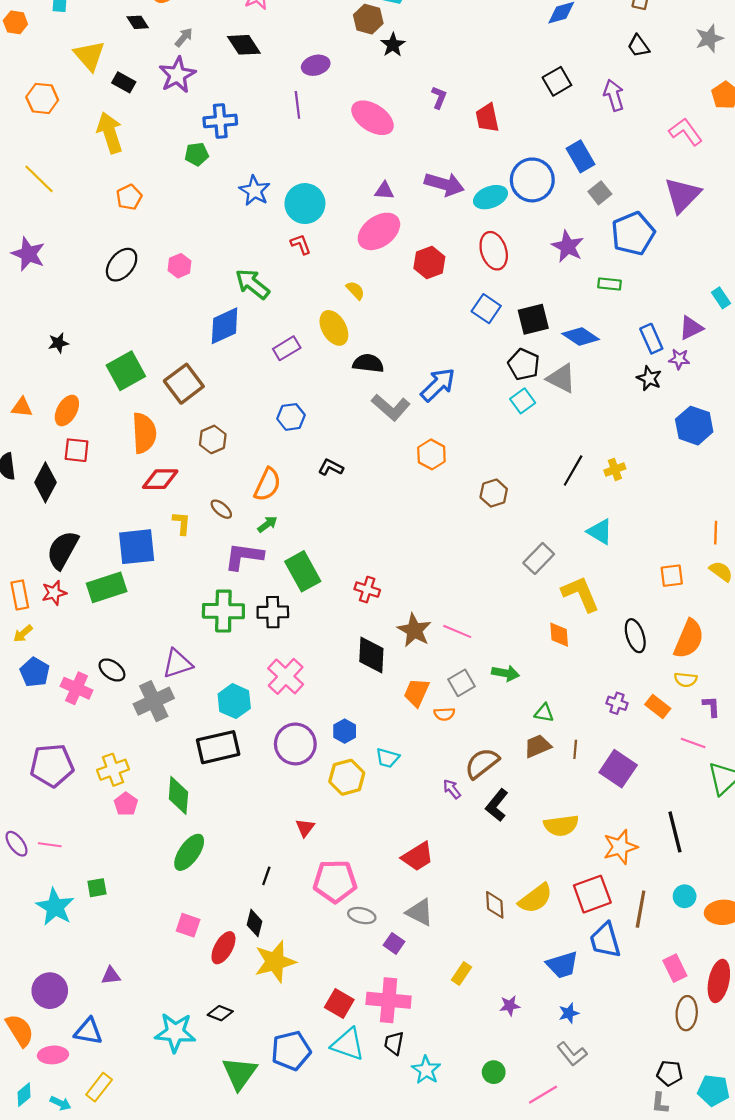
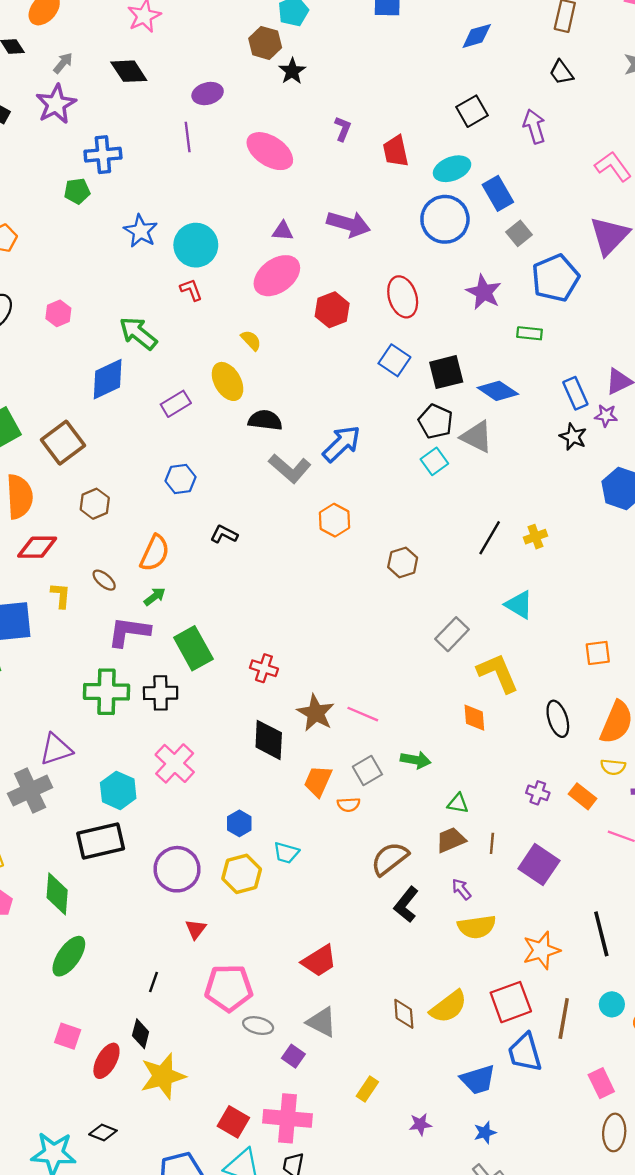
cyan ellipse: (490, 197) -> (452, 169), moved
purple circle: (295, 744) -> (177, 869), moved
purple arrow: (452, 789) -> (461, 889), moved

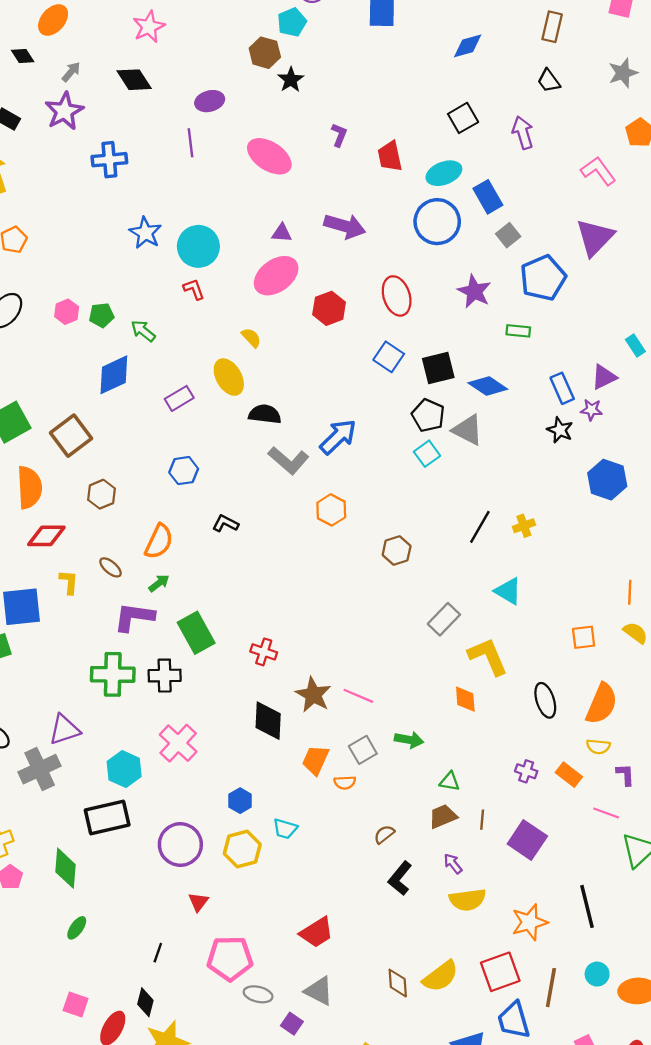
green pentagon: (77, 191) -> (101, 315), moved
green arrow: (138, 333) -> (143, 331), size x0.7
brown semicircle: (390, 859) -> (384, 834), size x0.6
green ellipse: (69, 956) -> (77, 928), size x0.6

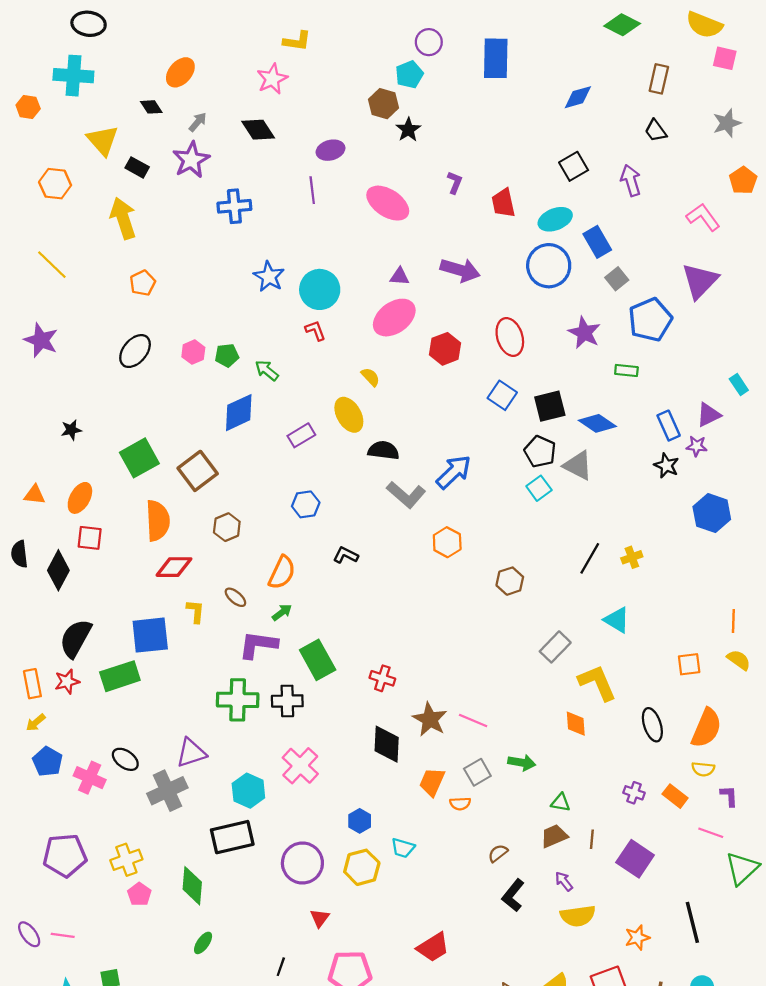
orange star: (530, 922) -> (637, 938), size x0.7

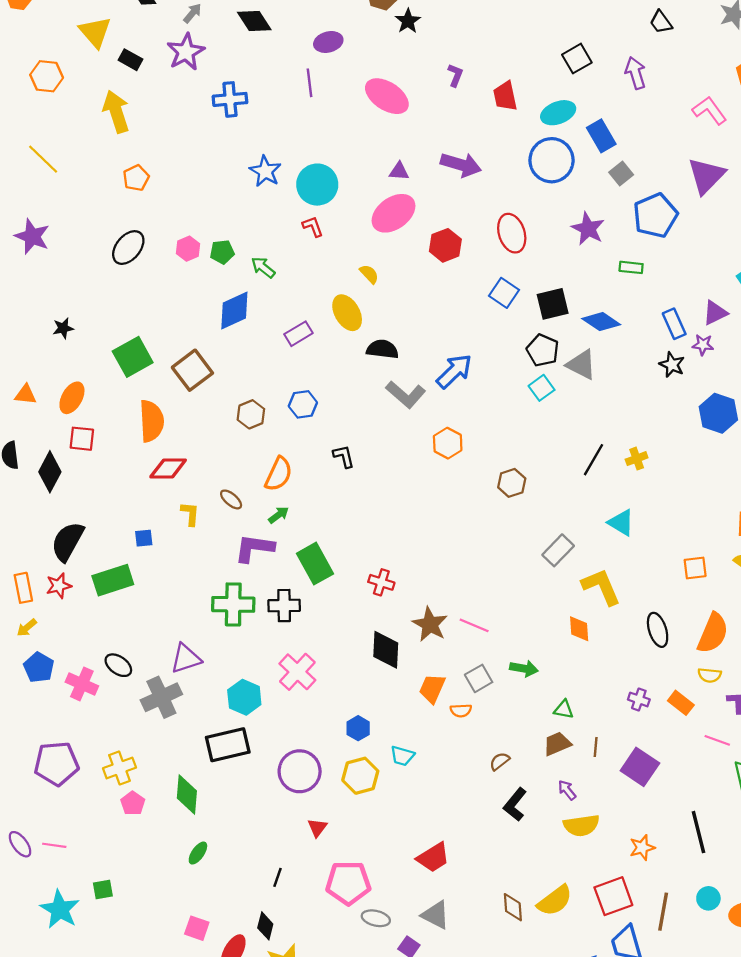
brown hexagon: (227, 527) -> (251, 414), moved
black L-shape: (346, 555) -> (344, 456), turned 50
blue square: (150, 635) -> (144, 538), size x0.5

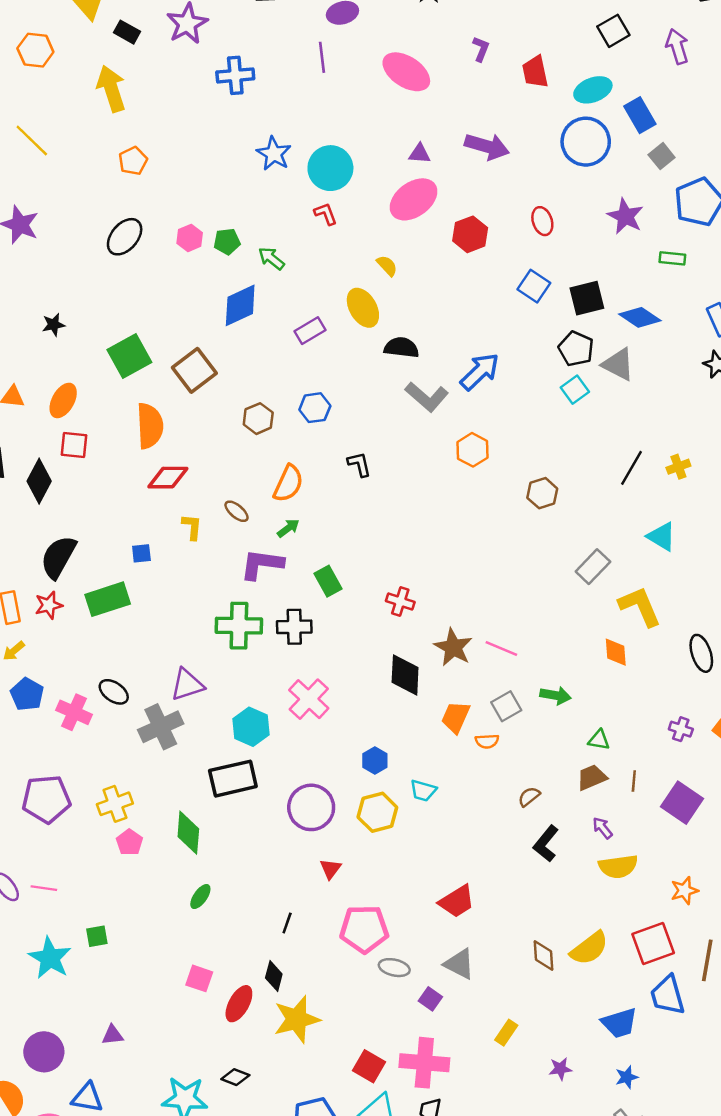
red ellipse: (512, 233) -> (542, 221), size x0.7
green rectangle: (315, 564) -> (328, 581), size x0.7

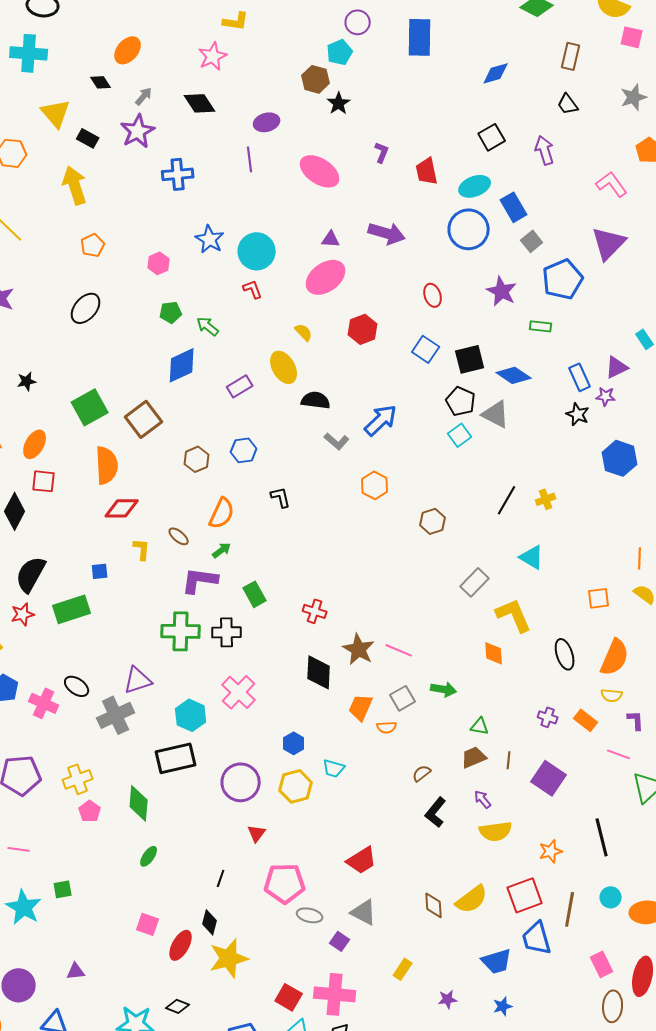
red hexagon: (470, 234) -> (363, 329), moved
pink hexagon: (190, 238) -> (159, 263), moved
gray L-shape: (427, 397) -> (337, 441), size x0.7

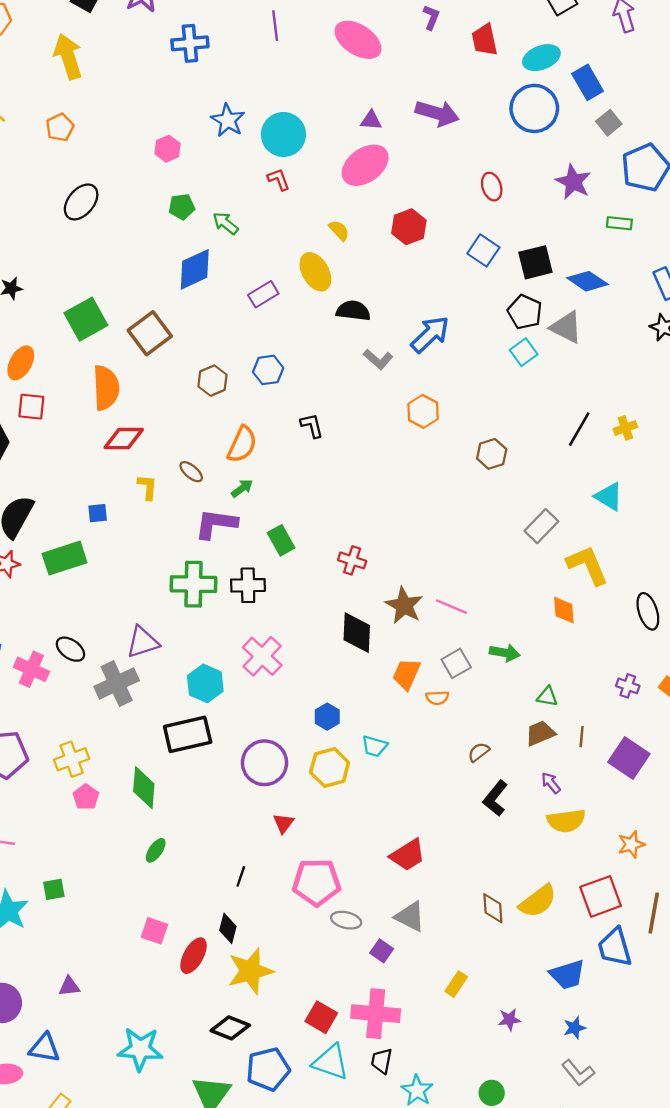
orange pentagon: (93, 245) -> (60, 127), moved
black diamond: (178, 1006) -> (230, 1028), moved, size x1.4

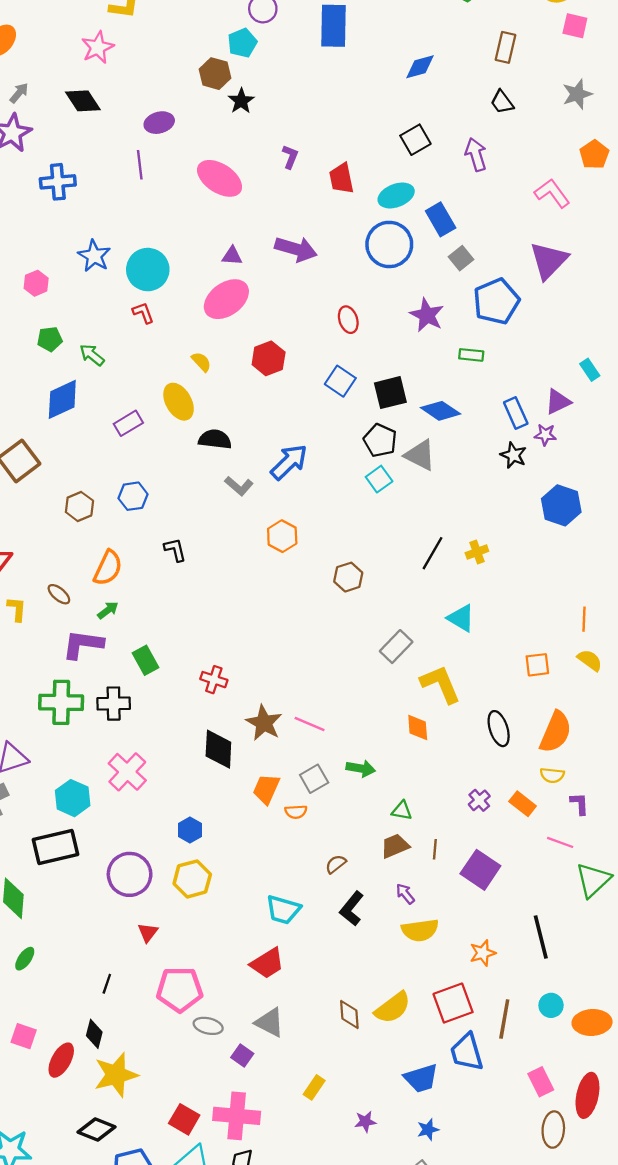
purple cross: (628, 686) -> (479, 800), turned 30
cyan trapezoid: (375, 746) -> (283, 910), moved, size x1.4

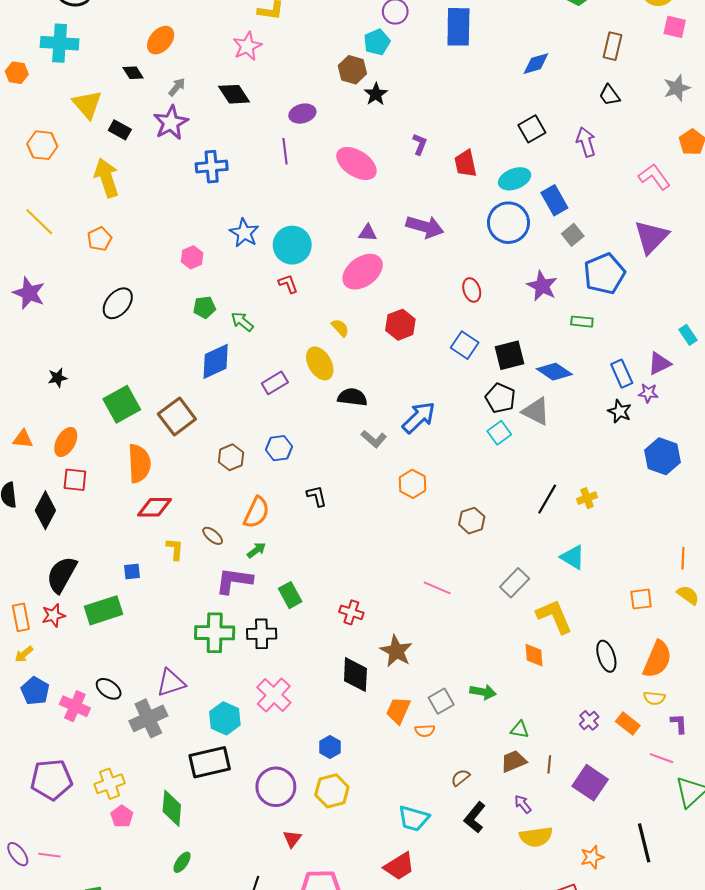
pink line: (310, 724) -> (437, 588), moved

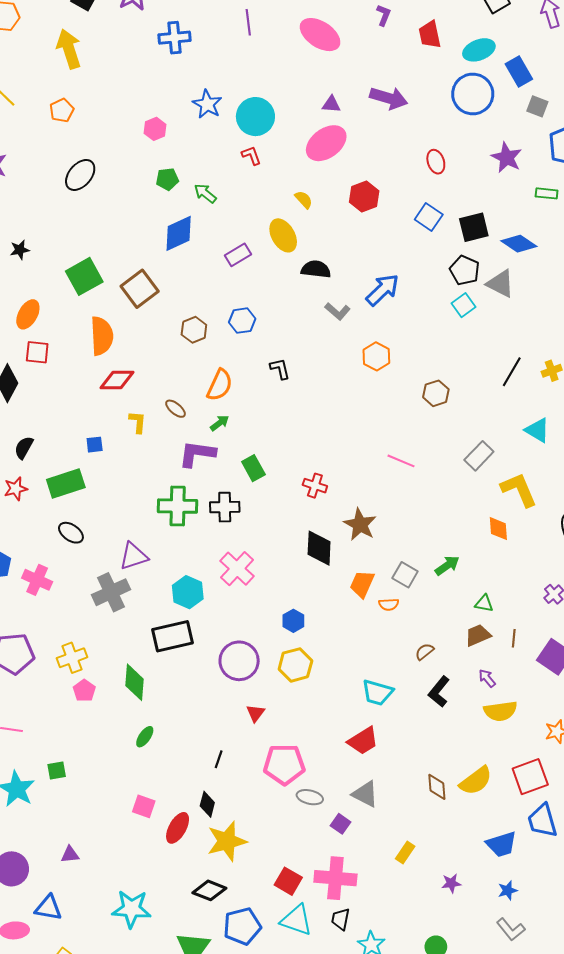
gray square: (573, 235) -> (537, 106), turned -30
black semicircle: (62, 575) -> (24, 448), size x0.6
black ellipse: (109, 689) -> (71, 533), moved
green arrow: (483, 692) -> (447, 565), turned -45
gray square: (441, 701) -> (405, 575), turned -30

